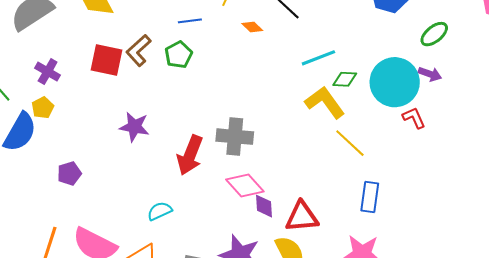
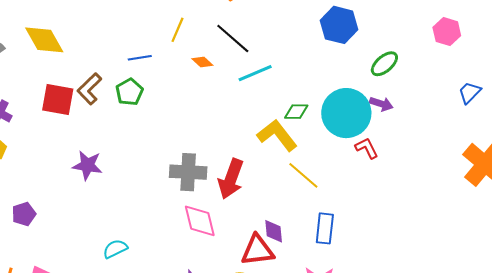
cyan line: (318, 58) -> (255, 73), moved
red arrow: (190, 155) -> (231, 179), moved
pink diamond: (245, 186) -> (200, 221), turned 30
purple diamond: (264, 206) -> (274, 231), moved

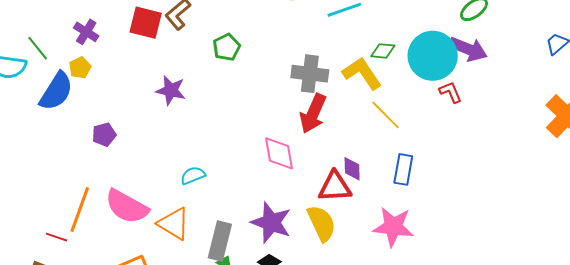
green pentagon: (129, 92) -> (227, 47), moved
purple arrow: (381, 104) -> (468, 49), size x1.6
gray cross: (188, 172) -> (310, 74), moved

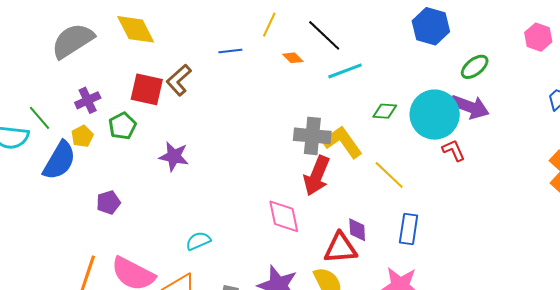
purple cross: (86, 32) -> (88, 100), turned 35
green pentagon: (227, 47) -> (122, 126), moved
yellow L-shape: (362, 73) -> (342, 142), moved

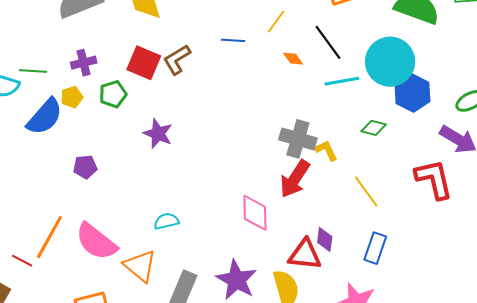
blue hexagon: (431, 26) -> (412, 93), moved
cyan circle: (435, 115) -> (390, 62), moved
green line: (40, 118) -> (33, 71), turned -56
yellow L-shape: (342, 142) -> (326, 150), size x0.6
red L-shape: (454, 150) -> (434, 179), size x1.8

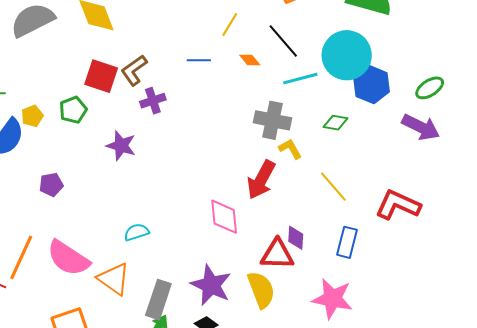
blue line: (233, 40) -> (199, 60), moved
purple cross: (84, 63) -> (153, 101), moved
gray cross: (298, 139) -> (272, 120), moved
red L-shape: (434, 179) -> (398, 205), moved, turned -48

